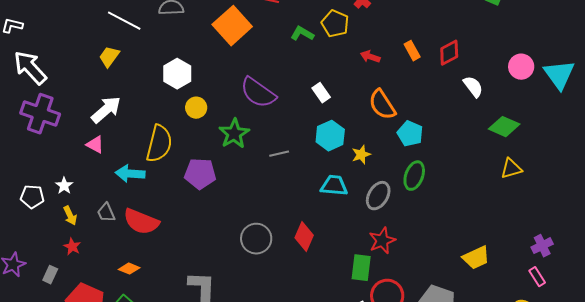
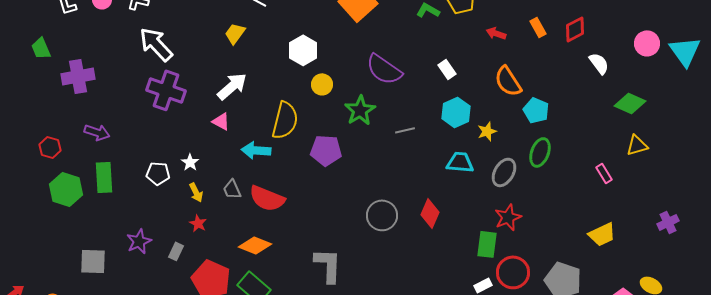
orange diamond: (129, 269) -> (255, 245), size x1.5
pink rectangle: (537, 277) -> (604, 173), moved

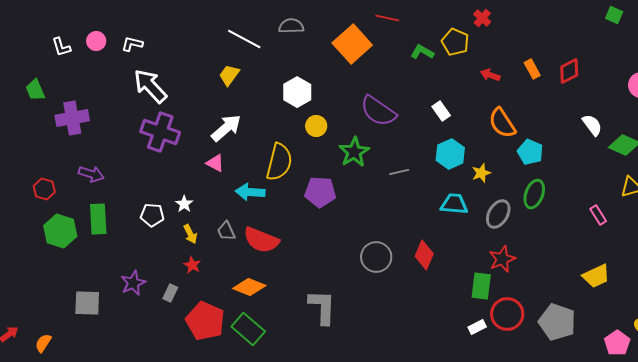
white semicircle: (599, 63) -> (592, 125), moved

